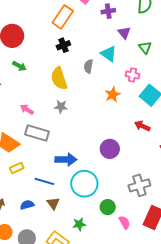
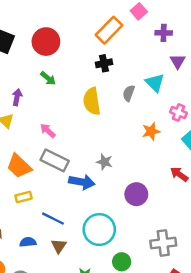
gray star: (61, 107) -> (104, 162), moved
blue arrow: (66, 159) -> (82, 182), moved

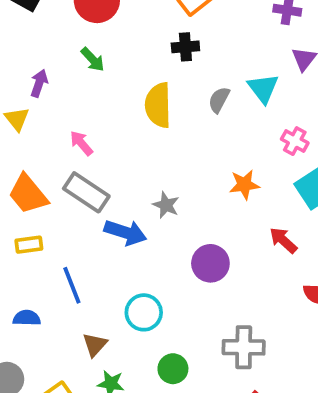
orange star: (151, 131) -> (244, 185), moved
blue line: (53, 219) -> (72, 285), turned 35
cyan circle: (99, 230) -> (144, 312), size x0.7
brown triangle: (59, 246) -> (95, 345), moved

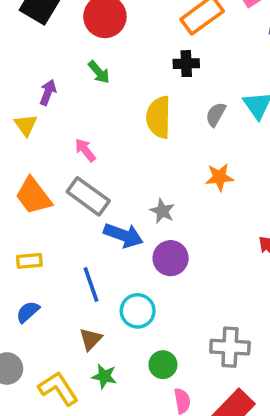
orange star: (244, 185) -> (219, 177), moved
yellow rectangle: (29, 245) -> (29, 261), moved
purple circle: (210, 263) -> (171, 258), moved
blue line: (72, 285) -> (91, 284), moved
blue semicircle: (27, 318) -> (28, 312), turned -45

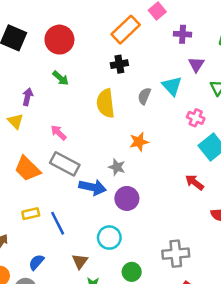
orange star: (219, 177) -> (139, 142), moved
blue line: (91, 284) -> (58, 223), moved
blue semicircle: (28, 312) -> (36, 262), moved

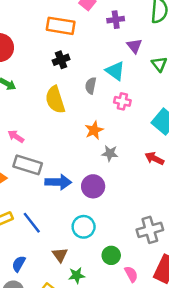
orange rectangle: (126, 30) -> (61, 26), turned 64
pink cross: (196, 118) -> (122, 101), moved
gray star: (117, 167) -> (110, 153), moved

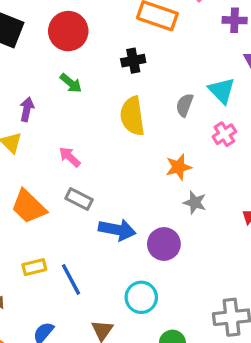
black cross: (61, 60) -> (133, 61), moved
pink cross: (122, 101) -> (224, 134), turned 35
gray rectangle: (28, 165) -> (79, 199), size x0.7

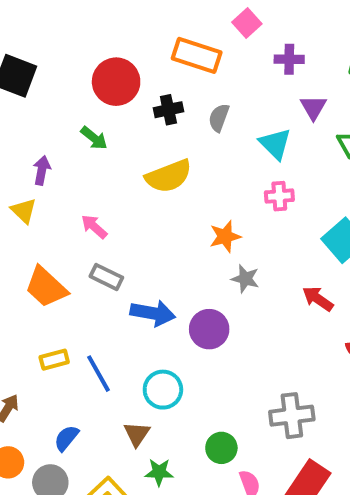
red circle: (68, 31) -> (116, 82), moved
gray semicircle: (185, 105) -> (219, 118), moved
yellow semicircle: (132, 116) -> (169, 176), turned -102
pink cross: (224, 134) -> (279, 196), turned 30
cyan circle: (141, 297) -> (163, 390), moved

